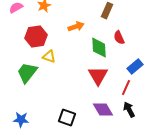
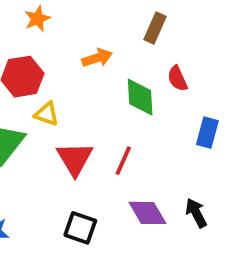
blue rectangle: (135, 67) -> (207, 133), turned -35
red triangle: (98, 76) -> (75, 159), moved
red line: (126, 88) -> (123, 161), moved

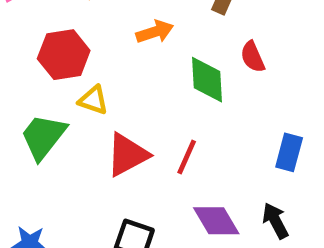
blue rectangle: (207, 133) -> (289, 152), moved
red triangle: (75, 159) -> (127, 155), turned 33

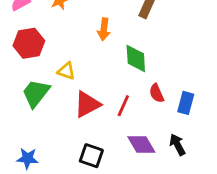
orange arrow: (155, 32) -> (104, 29), turned 115
red hexagon: (64, 55) -> (29, 43), moved
red semicircle: (253, 57) -> (157, 93), moved

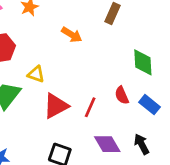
orange arrow: (104, 29) -> (72, 35), turned -66
green diamond: (136, 58) -> (143, 62), moved
blue rectangle: (186, 103) -> (149, 105), turned -66

